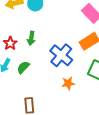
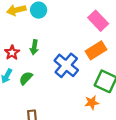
orange star: (68, 83) -> (92, 103), moved

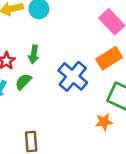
green semicircle: (26, 78) -> (23, 82), moved

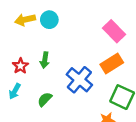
green semicircle: (23, 82) -> (45, 99), moved

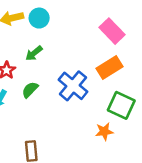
green arrow: (45, 60) -> (34, 53), moved, turned 42
green semicircle: (45, 99) -> (30, 90), moved

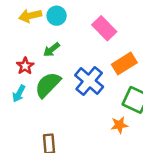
pink rectangle: (112, 31) -> (104, 28), moved
green semicircle: (30, 90) -> (48, 85), size x1.6

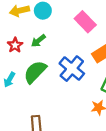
red star: (25, 66) -> (15, 45), moved

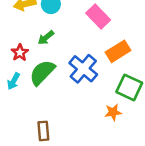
red star: (15, 45) -> (20, 53), moved

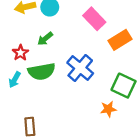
orange rectangle: (118, 51) -> (120, 40), moved
green semicircle: (42, 72) -> (42, 72), turned -144
brown rectangle: (43, 131) -> (30, 127), moved

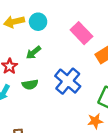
green semicircle: (42, 72) -> (30, 85), size x0.6

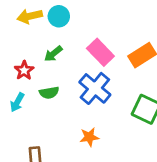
pink rectangle: (81, 33) -> (100, 52), moved
orange star: (95, 121) -> (89, 137), moved

